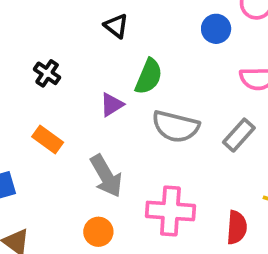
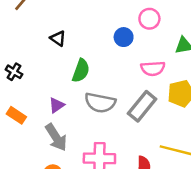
purple triangle: (112, 105) -> (57, 105), moved
gray rectangle: (239, 135) -> (142, 106), size x1.4

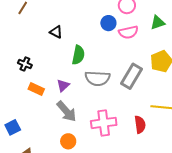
pink semicircle: (153, 68) -> (128, 32), moved
orange rectangle: (16, 115) -> (36, 89), moved

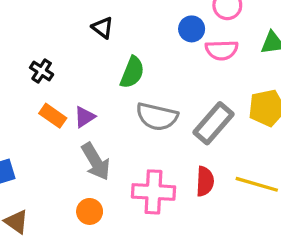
purple triangle: (63, 86) -> (85, 117), moved
red semicircle: (140, 125) -> (205, 181), moved

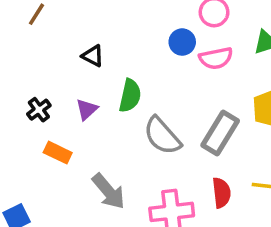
black cross: (42, 71) -> (39, 110), turned 30
purple triangle: (85, 117) -> (87, 109), moved
gray semicircle: (157, 117) -> (162, 136), turned 45

